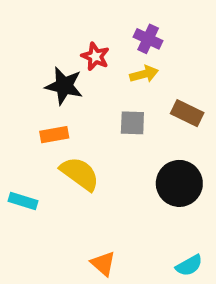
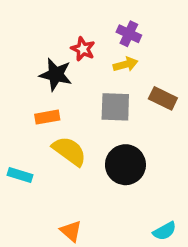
gray square: (132, 123) -> (115, 107), size x1.4
black circle: (179, 183) -> (125, 165), moved
orange triangle: (103, 264) -> (71, 231), moved

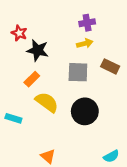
purple cross: (129, 34) -> (87, 23), turned -35
red star: (83, 49) -> (19, 33), moved
orange rectangle: (47, 117) -> (32, 79), turned -35

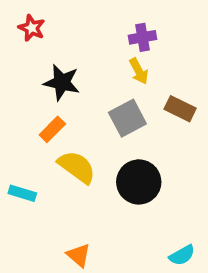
red star: (19, 33) -> (32, 28), moved
yellow arrow: (85, 43) -> (139, 71), turned 77
gray square: (78, 72) -> (127, 118), turned -30

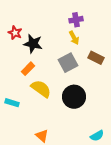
red star: (32, 28) -> (15, 33), moved

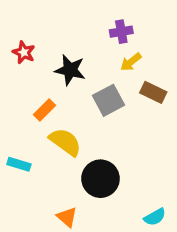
yellow arrow: (74, 38) -> (131, 62), moved, turned 80
black star: (33, 44) -> (70, 70), moved
black circle: (74, 97) -> (100, 179), moved

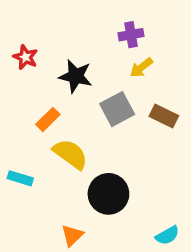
brown rectangle: (153, 92) -> (164, 116), moved
orange triangle: (67, 217) -> (72, 235), turned 35

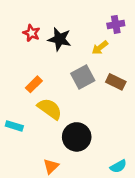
purple cross: (131, 35) -> (116, 24), moved
red star: (25, 57) -> (31, 33), moved
black star: (76, 76) -> (60, 39), moved

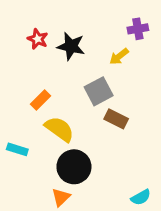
brown rectangle: (116, 82) -> (116, 119), moved
black circle: (77, 137) -> (74, 167), moved

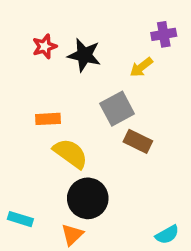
red star: (38, 39) -> (45, 46), turned 30
orange rectangle: (41, 100) -> (48, 119), turned 42
cyan rectangle: (17, 149) -> (20, 219), moved

